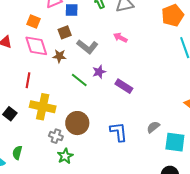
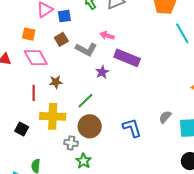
pink arrow: (120, 38) -> (107, 36), moved
brown star: (59, 56) -> (56, 82), moved
green line: (79, 80) -> (85, 101), moved, turned -72
purple rectangle: (124, 86) -> (127, 58), moved, size x1.4

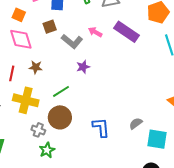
purple rectangle: (127, 58) -> (127, 32), moved

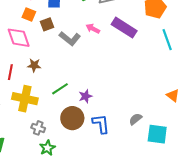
orange square: (19, 15) -> (29, 15), moved
purple star: (83, 67) -> (85, 96), moved
brown circle: (60, 117) -> (72, 118), moved

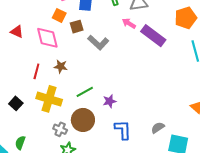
pink arrow: (93, 29) -> (129, 23), moved
brown circle: (72, 118) -> (83, 120), moved

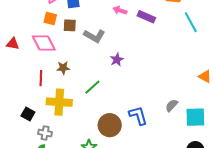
brown square: (77, 27) -> (70, 25), turned 32
purple rectangle: (153, 36) -> (146, 17), size x0.7
purple star: (110, 101) -> (117, 60), moved
brown circle: (83, 120) -> (110, 125), moved
gray cross: (60, 129) -> (45, 133), moved

